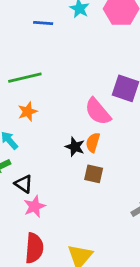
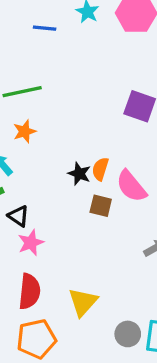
pink semicircle: (98, 112) -> (131, 186), moved

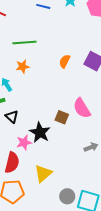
orange semicircle: (100, 169) -> (65, 61), moved
black star: (79, 174) -> (40, 132), moved, size x1.5
pink star: (31, 243) -> (24, 143), moved

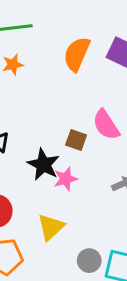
orange semicircle: (65, 61) -> (77, 54), size x1.6
pink star: (24, 143) -> (66, 179), moved

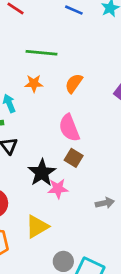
orange semicircle: (77, 54) -> (74, 83), moved, size x0.7
pink semicircle: (106, 125) -> (69, 128), moved

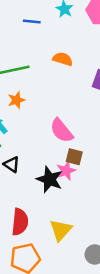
orange semicircle: (74, 83) -> (63, 59), moved, turned 90
pink star: (58, 189) -> (66, 171), moved

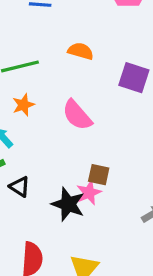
pink semicircle: (62, 131) -> (77, 115), moved

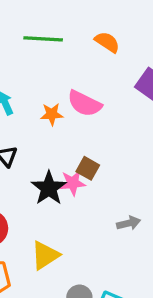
orange star: (23, 105) -> (52, 114), moved
pink semicircle: (77, 115) -> (84, 104), turned -40

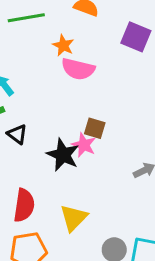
orange star: (52, 114) -> (63, 45), moved, turned -30
pink star: (73, 183) -> (84, 145), turned -30

